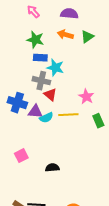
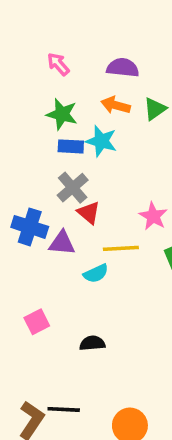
cyan star: (55, 68) -> (101, 141), moved
gray cross: (41, 81) -> (73, 188), turned 36
cyan semicircle: (46, 118) -> (96, 273), moved

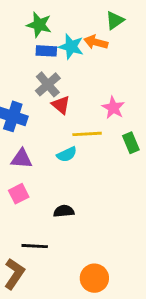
orange arrow: (116, 105) -> (96, 42), moved
purple triangle: (62, 243) -> (22, 159), moved
black line: (64, 409) -> (35, 246), moved

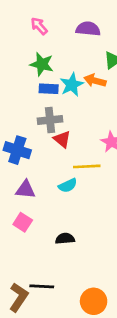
cyan star: (71, 47) -> (72, 85), turned 30
gray cross: (48, 84) -> (50, 120), turned 35
pink square: (19, 194) -> (23, 222), turned -30
black line: (35, 246) -> (42, 286), moved

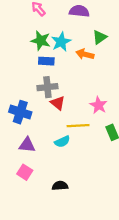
cyan star: (72, 85) -> (61, 42), moved

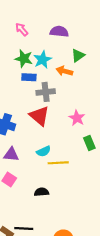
gray cross: (47, 87) -> (46, 92), moved
red triangle: (58, 103) -> (39, 116), size x1.5
yellow line: (78, 126) -> (58, 163), moved

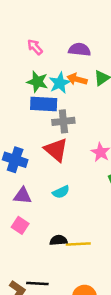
orange arrow: (64, 71) -> (77, 79), moved
blue rectangle: (29, 77) -> (44, 104), size x1.5
yellow line: (58, 163) -> (78, 244), moved

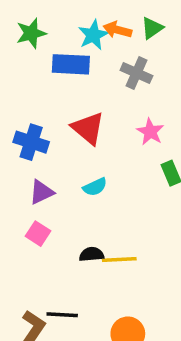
green star: (37, 82) -> (31, 33), moved, turned -30
gray cross: (63, 121) -> (136, 73), moved, turned 30
purple triangle: (23, 196) -> (41, 192), turned -30

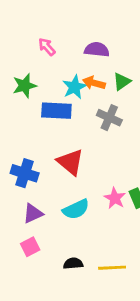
pink star: (150, 132) -> (115, 198), moved
cyan semicircle: (95, 187) -> (76, 209), size x1.4
pink square: (38, 234) -> (30, 247), turned 30
yellow line: (119, 260) -> (112, 268), moved

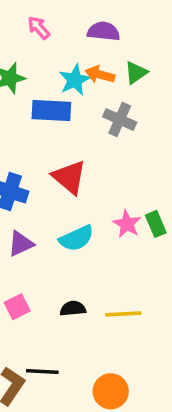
pink square: (30, 247) -> (17, 307), moved

